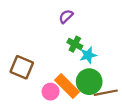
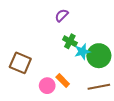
green circle: (89, 82) -> (99, 56), moved
orange rectangle: (67, 86) -> (63, 80), size x0.6

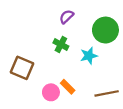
green cross: (70, 41) -> (61, 44), moved
green circle: (99, 56) -> (105, 30), moved

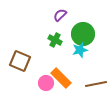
green circle: (105, 30) -> (83, 34), moved
orange rectangle: (68, 87) -> (61, 78), size x1.5

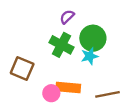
green cross: (55, 40) -> (61, 45), size x1.5
orange rectangle: (61, 78) -> (68, 88), turned -40

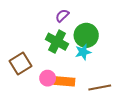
brown square: (22, 68) -> (20, 64), turned 35
pink circle: (51, 93) -> (48, 78), moved

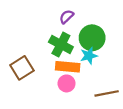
pink circle: (48, 78) -> (67, 83), moved
orange rectangle: (63, 81) -> (68, 67), moved

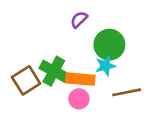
green cross: (61, 44) -> (54, 71), moved
brown line: (107, 93) -> (127, 92), moved

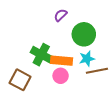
cyan star: (105, 66) -> (87, 59), moved
brown square: (26, 80) -> (20, 80), moved, turned -30

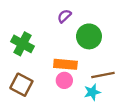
green cross: (41, 55) -> (22, 44), moved
cyan star: (87, 59) -> (92, 92), moved

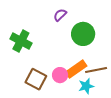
orange rectangle: (65, 64) -> (76, 69), moved, turned -40
brown square: (21, 85) -> (36, 79), moved

